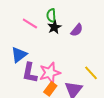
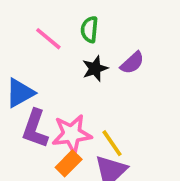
black star: (54, 27) -> (95, 69), moved
yellow line: (91, 73) -> (112, 143), moved

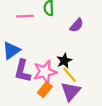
pink line: (48, 39) -> (25, 16), turned -36
black star: (95, 69) -> (64, 61), moved

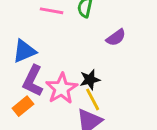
pink star: (45, 72) -> (62, 88), turned -30
orange rectangle: (45, 90) -> (23, 106), moved

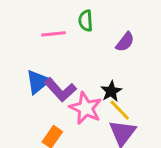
purple L-shape: (33, 81) -> (60, 90), moved, turned -52

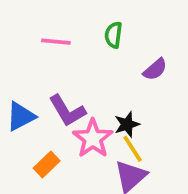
pink line: (54, 34) -> (56, 42), moved
blue triangle: (38, 82) -> (21, 116), moved

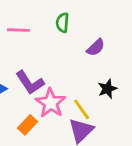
black star: (127, 124) -> (107, 89), moved
orange rectangle: (47, 164) -> (27, 125), moved

